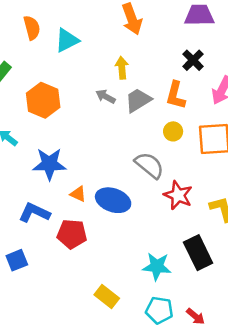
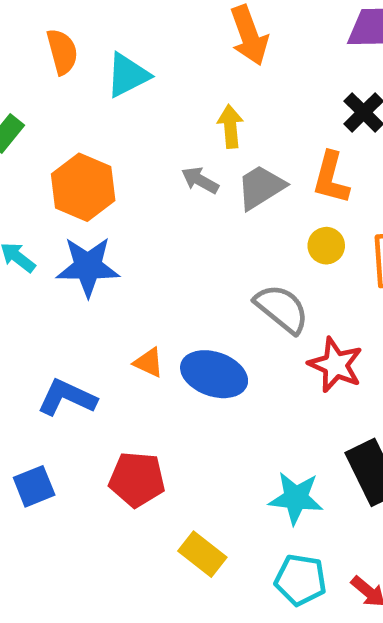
blue star: (49, 164) -> (88, 267), moved
red pentagon: (72, 234) -> (137, 479), moved

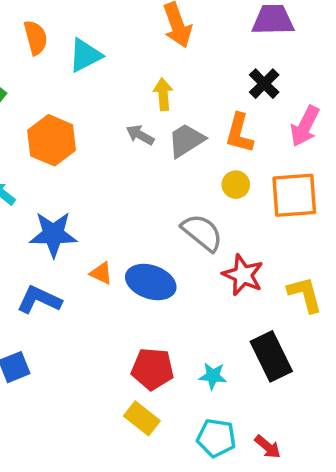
blue star: (88, 267) -> (53, 234), moved
red pentagon: (137, 479) -> (153, 369), moved
cyan star: (296, 498) -> (213, 376), size x0.7

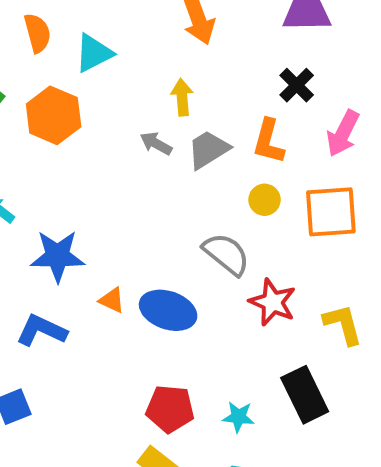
orange hexagon: (52, 140) -> (54, 115), moved

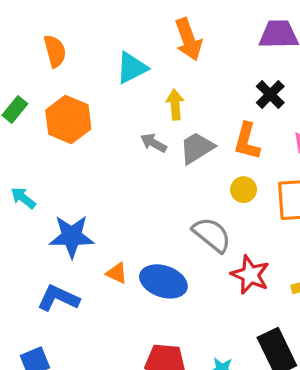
cyan triangle: (94, 53) -> (132, 68), moved

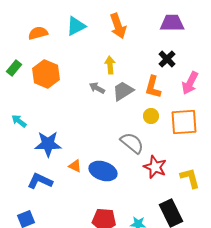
orange semicircle: (55, 51) -> (38, 33), turned -90
cyan triangle: (132, 68) -> (76, 26), moved

